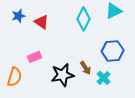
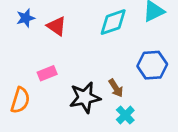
cyan diamond: (84, 19) -> (113, 22), turned 45
cyan cross: (104, 78) -> (125, 115), moved

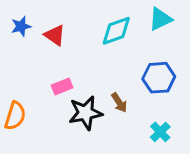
pink rectangle: (47, 73) -> (62, 86), moved
cyan cross: (125, 115) -> (160, 132), moved

